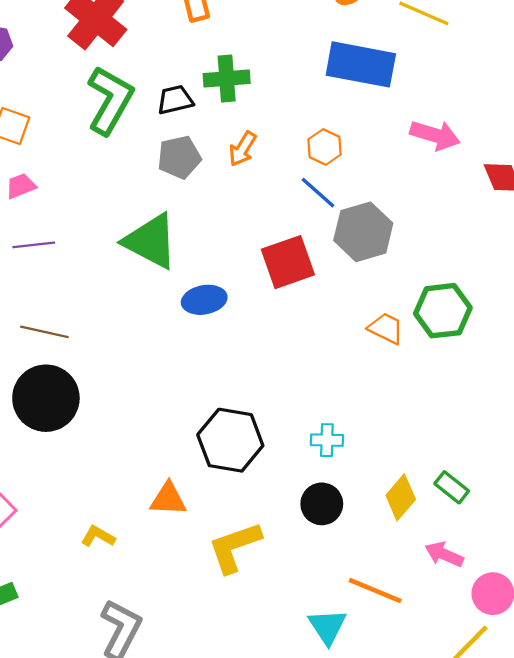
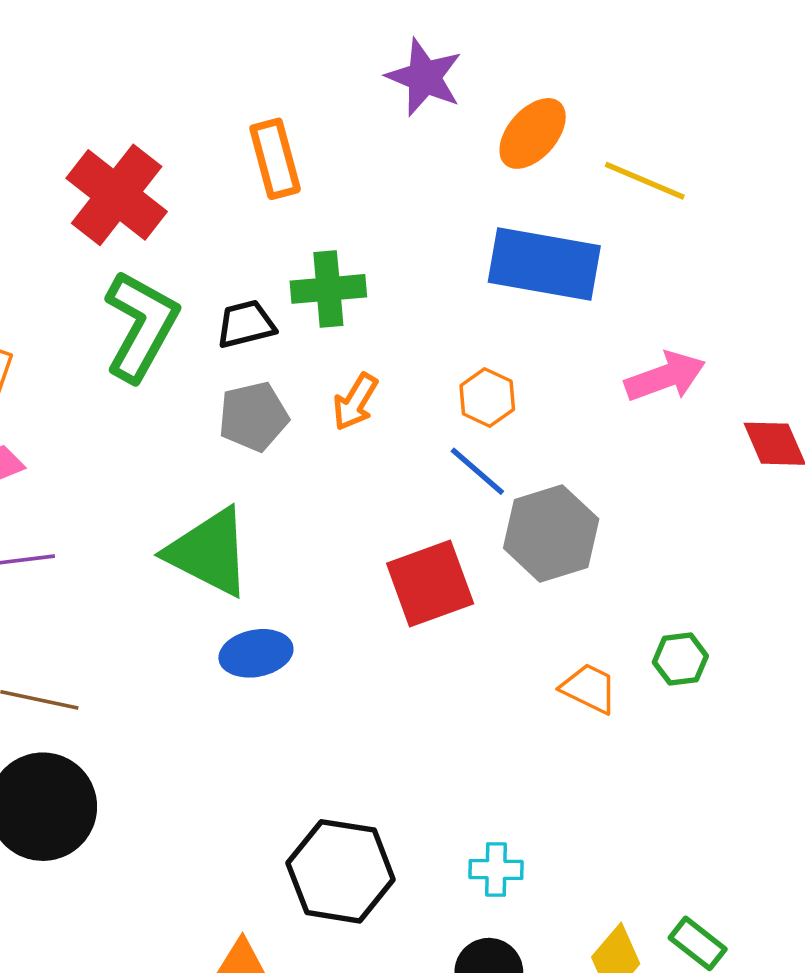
pink arrow: (435, 135) -> (665, 377), turned -36
blue ellipse: (204, 300) -> (256, 653), moved
green hexagon: (443, 311) -> (680, 659), size x0.6

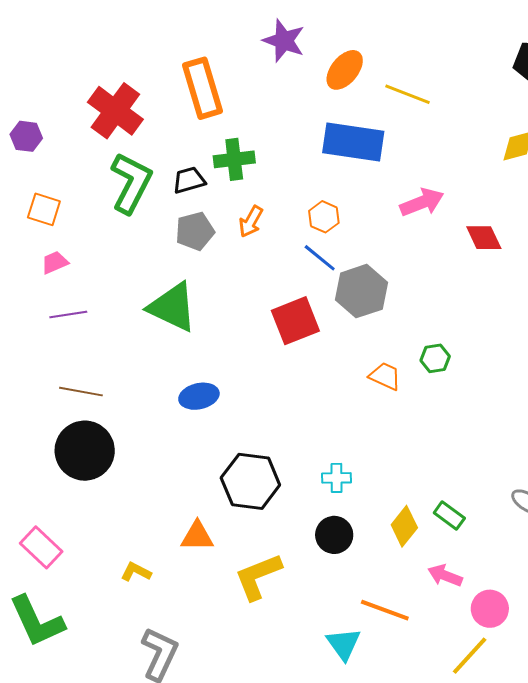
orange rectangle: (275, 159) -> (203, 88), size x1.4
blue ellipse: (256, 653) -> (199, 396), moved

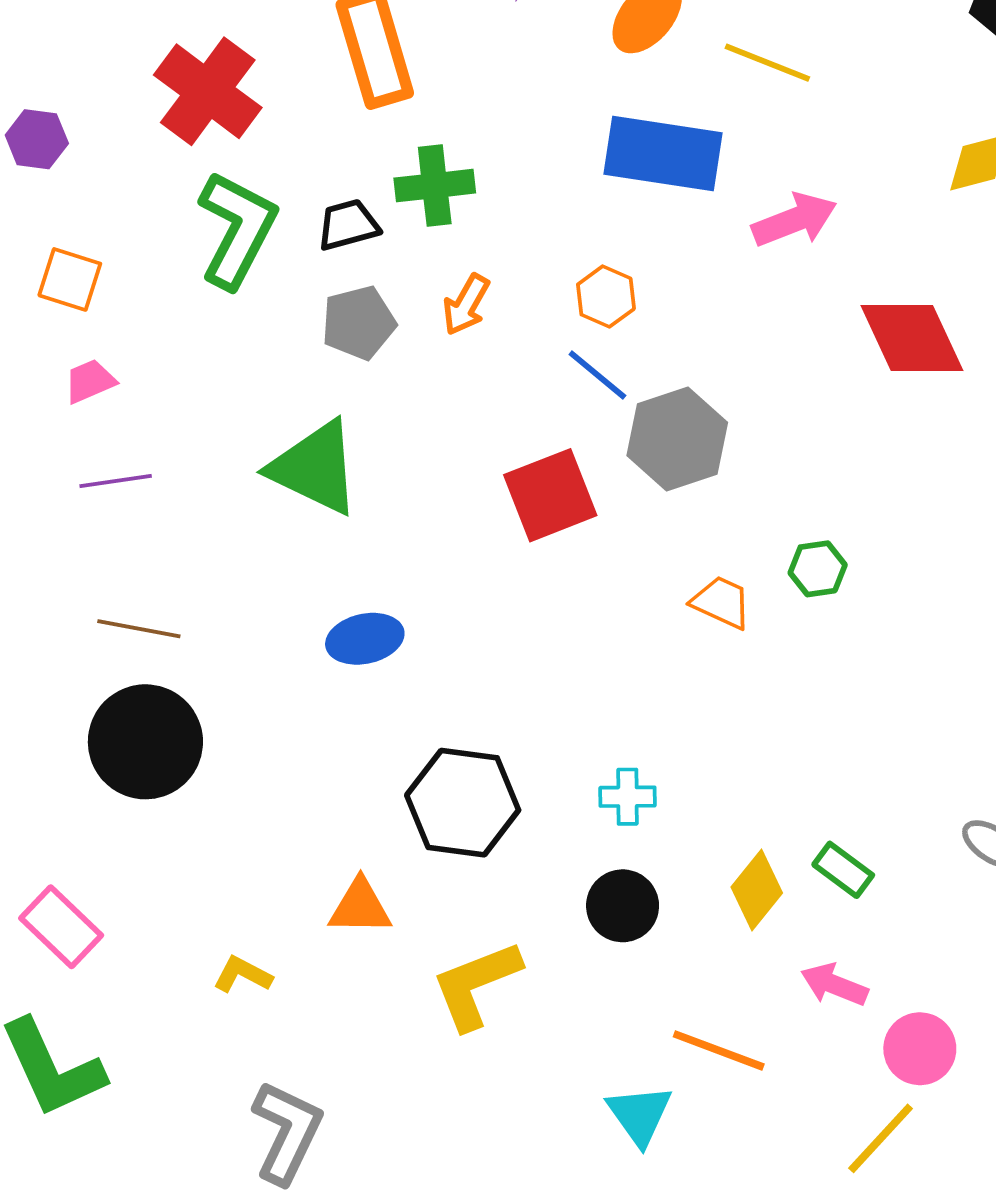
pink arrow: (422, 202) -> (794, 220), moved
red diamond: (484, 238) -> (912, 338), size x1.5

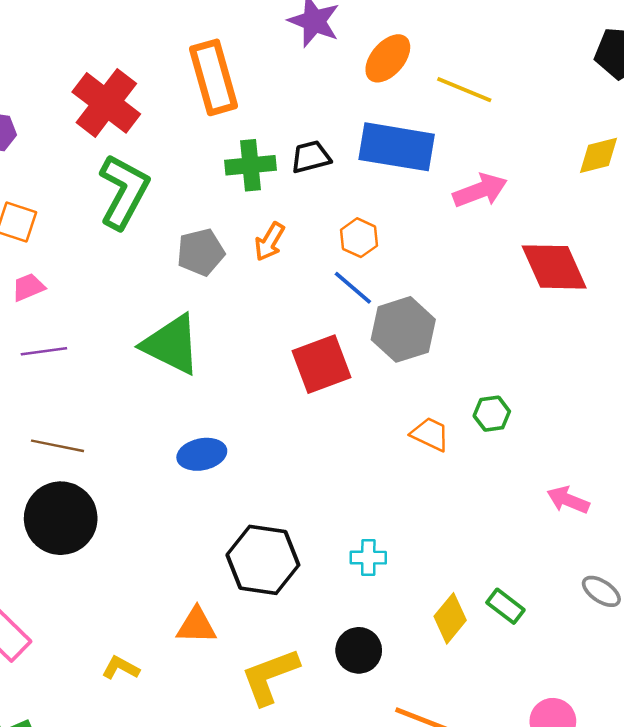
black trapezoid: (348, 225) -> (311, 157), moved
black circle: (623, 906) -> (359, 650), moved
pink arrow: (834, 985) -> (568, 500), moved

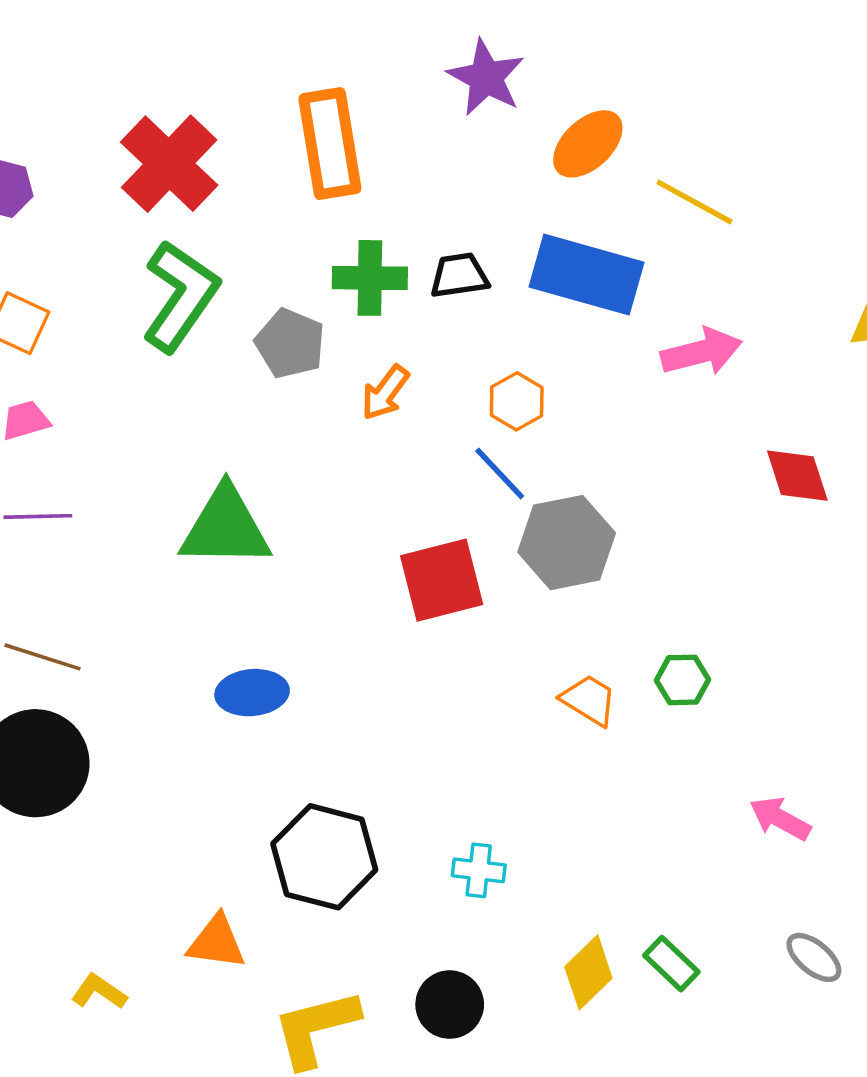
gray pentagon: (201, 252) -> (290, 343), moved, turned 30
red diamond: (554, 267) -> (797, 476), size x0.7
green triangle: (171, 345) -> (225, 527), turned -32

